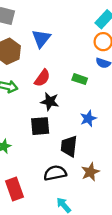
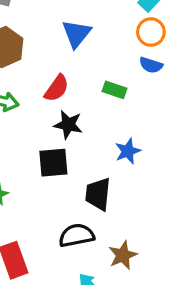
blue triangle: (41, 38) -> (76, 34), moved
brown star: (90, 172) -> (123, 255), moved

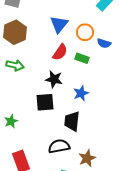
orange circle: (151, 32) -> (85, 32), moved
red semicircle: (57, 88) -> (60, 52), moved
blue star: (128, 151) -> (81, 93), moved

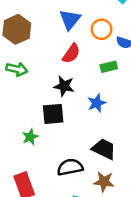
green rectangle: (82, 58) -> (109, 67), moved, turned -32
green star: (11, 121) -> (30, 137), moved
black trapezoid: (72, 121) -> (104, 149), moved, turned 110
brown star: (87, 158) -> (104, 182), turned 30

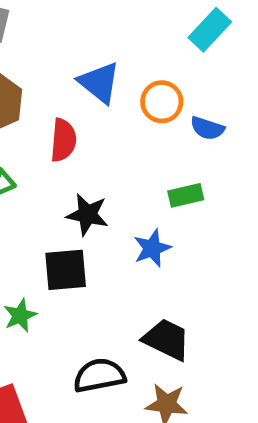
blue triangle: (70, 20) -> (99, 83), turned -30
red semicircle: (71, 53) -> (63, 140), moved, turned -30
green rectangle: (109, 67) -> (186, 195), moved

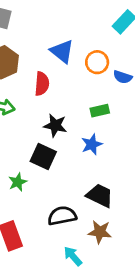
green rectangle: (186, 195) -> (100, 111), moved
black square: (66, 270) -> (43, 156), turned 30

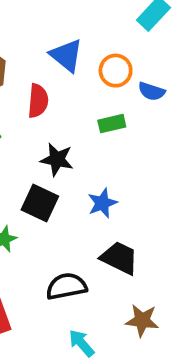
green rectangle: (100, 111) -> (112, 124), moved
blue star: (92, 144) -> (102, 203), moved
brown star: (100, 232) -> (142, 320), moved

